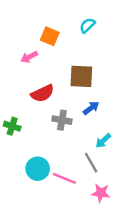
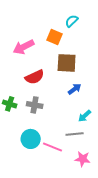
orange square: (50, 36) -> (55, 37), moved
pink arrow: (29, 57) -> (24, 47), size x1.5
gray cross: (62, 120) -> (35, 105), moved
gray line: (91, 163) -> (75, 134), turned -66

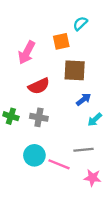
orange square: (55, 37) -> (61, 41), turned -35
pink arrow: (24, 47) -> (27, 53), turned -35
cyan arrow: (85, 116) -> (95, 120), moved

